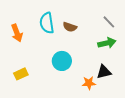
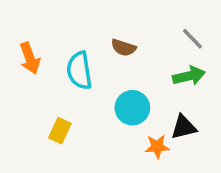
cyan semicircle: (47, 23) -> (79, 71), moved
cyan circle: (62, 61) -> (132, 108), moved
yellow rectangle: (21, 74) -> (60, 131), moved, turned -40

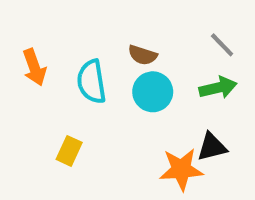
cyan circle: (132, 108) -> (153, 92), moved
orange star: (157, 147) -> (181, 169), size x1.5

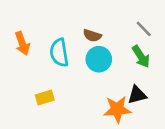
green arrow: (218, 88) -> (141, 57), turned 70
yellow rectangle: (69, 151) -> (45, 97), turned 48

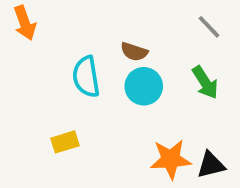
gray line: (144, 29) -> (209, 27), moved
orange arrow: (22, 43) -> (25, 23), moved
black triangle: (137, 95) -> (211, 165), moved

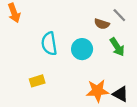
brown semicircle: (134, 52) -> (102, 24), moved
black triangle: (211, 165) -> (120, 94), turned 42

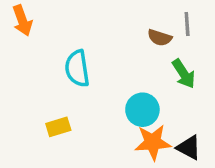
gray line: (119, 15) -> (187, 24), turned 40
cyan circle: (82, 49) -> (142, 110), moved

